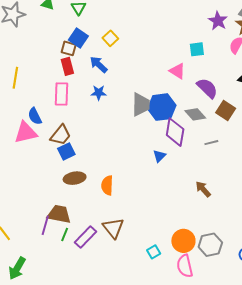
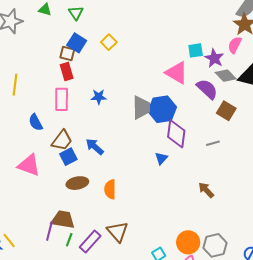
purple star: (218, 21) -> (214, 58), moved
blue arrow: (99, 65) -> (95, 147), moved
pink triangle: (177, 71) -> (177, 73), size x1.4
gray diamond: (195, 114) -> (226, 76), moved
pink triangle: (26, 133) -> (29, 165), moved, turned 35

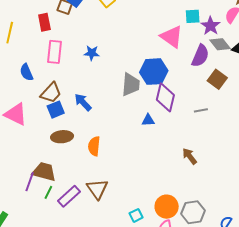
red rectangle: (67, 72) -> (44, 22), moved
purple semicircle: (207, 89) -> (200, 56), turned 65
gray trapezoid: (141, 107) -> (131, 85), moved
blue triangle: (161, 158) -> (148, 120), turned 40

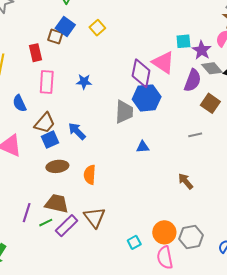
purple diamond: (165, 97) -> (141, 73), moved
brown trapezoid: (44, 172) -> (57, 204), moved
green line: (48, 192) -> (46, 223), turned 40

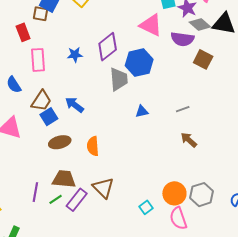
purple diamond: (141, 73) -> (108, 47), moved, turned 48
purple semicircle: (193, 80) -> (182, 39), turned 85
gray line: (195, 135) -> (183, 109), moved

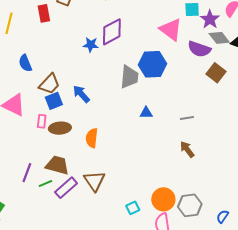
purple diamond: (108, 47) -> (112, 32), moved
pink rectangle: (38, 60) -> (42, 121), moved, size x0.6

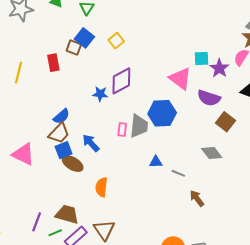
gray diamond: (219, 38) -> (212, 153), moved
blue semicircle: (25, 63) -> (61, 116), moved, turned -108
gray line: (187, 118) -> (178, 173), moved, turned 32
pink rectangle: (42, 121) -> (122, 130), moved
brown ellipse: (60, 128) -> (73, 164), moved, turned 35

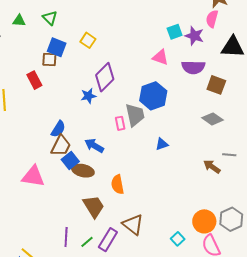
pink triangle: (180, 79) -> (160, 57), size x0.7
gray line: (178, 173) -> (229, 155), moved
brown trapezoid: (67, 214) -> (94, 206), moved, turned 60

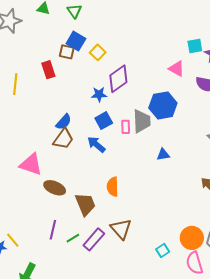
yellow square: (88, 40) -> (98, 52), moved
blue square: (70, 160) -> (104, 121), moved
brown ellipse: (83, 171) -> (55, 188), moved

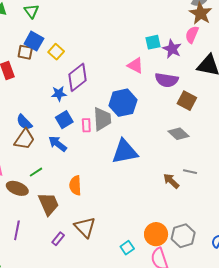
blue semicircle: (64, 122) -> (24, 122), turned 96
blue triangle: (163, 154) -> (125, 152), size x2.0
green line: (73, 238) -> (36, 172), moved
purple rectangle: (94, 239) -> (58, 239), size x0.6

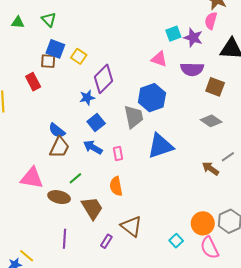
pink rectangle: (86, 125) -> (118, 154), moved
gray line: (190, 172) -> (228, 157), turned -40

